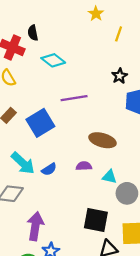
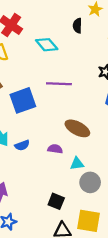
black semicircle: (33, 33) -> (77, 26), moved
cyan triangle: (109, 177) -> (77, 164), turned -32
black square: (96, 220) -> (56, 201), size x0.7

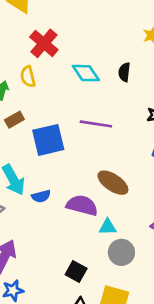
black semicircle: (77, 26) -> (124, 72), moved
purple semicircle: (55, 149) -> (82, 205), size x1.6

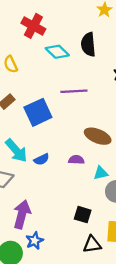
red cross: (44, 43) -> (33, 26), moved
black semicircle: (124, 72) -> (88, 44), size x1.5
purple semicircle: (82, 205) -> (76, 160), size x0.6

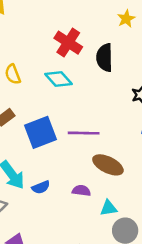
red cross: (33, 26) -> (68, 43), moved
cyan diamond: (57, 52) -> (58, 79), moved
purple line: (74, 91) -> (84, 133), moved

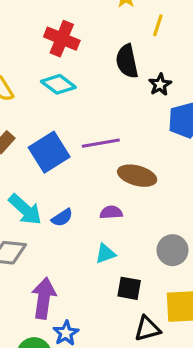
black semicircle: (105, 58) -> (127, 61), moved
cyan triangle: (109, 208) -> (105, 254), moved

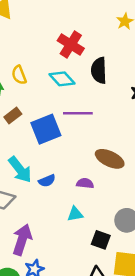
black semicircle: (127, 61) -> (99, 70), moved
purple line: (101, 143) -> (78, 113), moved
black square: (129, 288) -> (101, 240), moved

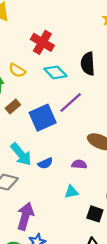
red cross: (71, 44) -> (42, 42), moved
yellow semicircle: (19, 75) -> (17, 70), turned -35
purple line: (78, 113) -> (71, 102), turned -40

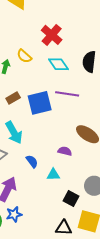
purple line: (71, 102) -> (67, 94), turned 40
brown rectangle: (13, 107) -> (13, 98), moved
blue semicircle: (45, 163) -> (32, 161), moved, turned -112

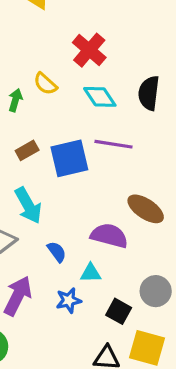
purple semicircle: (65, 151) -> (109, 236), size x1.6
blue star: (14, 214) -> (69, 300), moved

